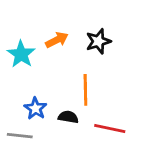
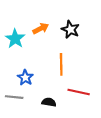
black star: (98, 41) -> (70, 29), turned -30
black semicircle: (68, 117) -> (49, 102), moved

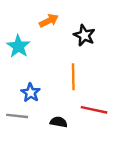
orange arrow: (41, 28) -> (49, 21), moved

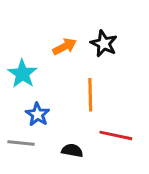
orange arrow: (49, 21) -> (65, 47), moved
cyan star: (18, 46) -> (22, 74), moved

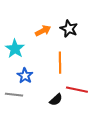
black semicircle: (72, 151) -> (56, 100), moved, turned 128

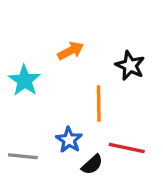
black star: (69, 29) -> (130, 66), moved
blue star: (25, 76) -> (69, 140), moved

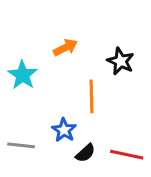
red line: (127, 148) -> (127, 155), moved

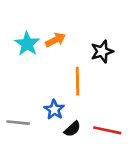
black star: (121, 61) -> (102, 51), turned 30
cyan star: (23, 75) -> (27, 44), moved

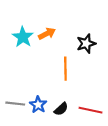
blue star: (54, 110) -> (38, 105), moved

